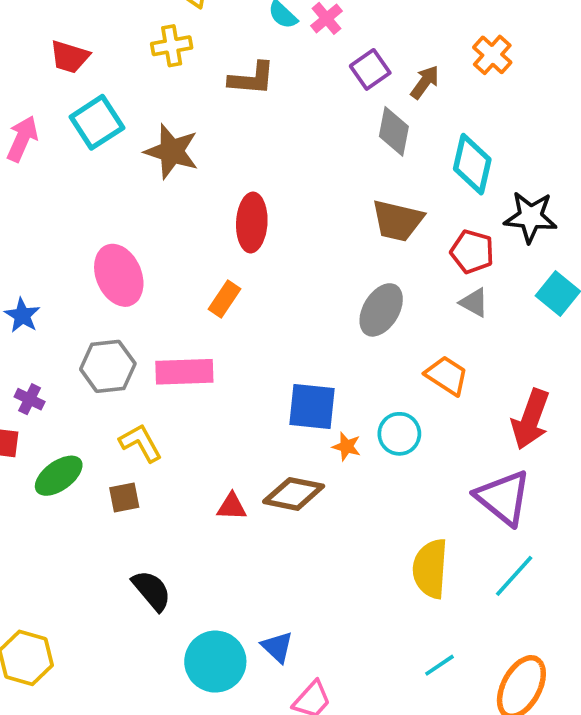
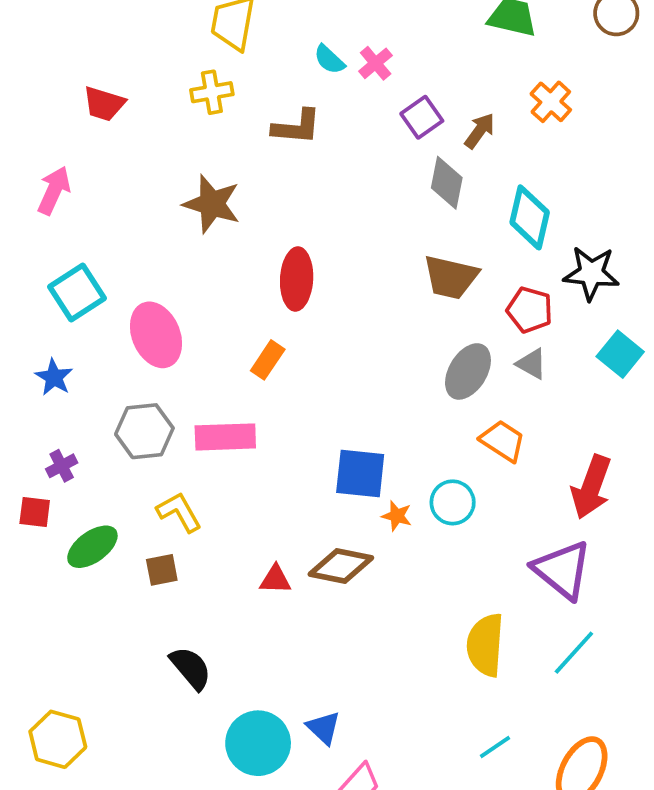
cyan square: (97, 122) -> (77, 293), moved
gray ellipse: (381, 310) -> (468, 371), moved
purple cross: (30, 399) -> (62, 466), turned 36

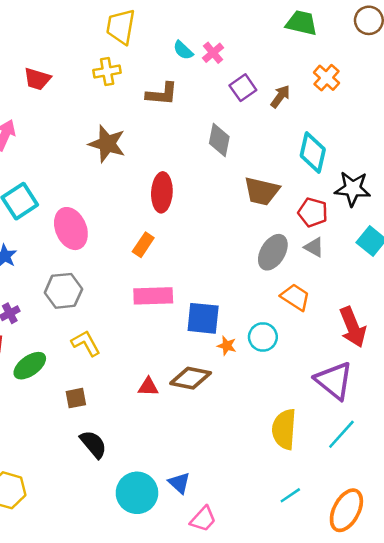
gray diamond: (447, 183) -> (219, 140), moved
pink rectangle: (225, 437) -> (153, 296), moved
red arrow: (591, 487) -> (353, 327), turned -42
brown square: (162, 570) -> (76, 398), moved

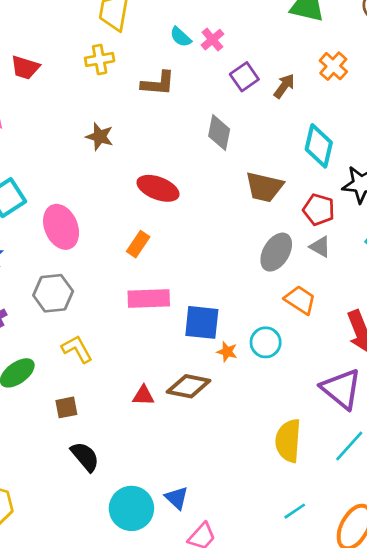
brown star: (107, 144) -> (100, 137), size x0.7
red ellipse: (162, 192) -> (158, 188), turned -72

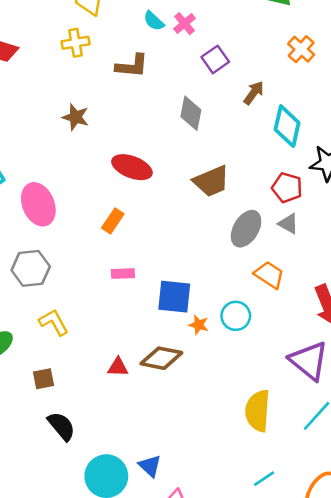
brown arrow: (284, 86) -> (254, 93), moved
brown trapezoid: (264, 187) -> (211, 181), moved, turned -36
pink rectangle: (149, 299) -> (123, 274), size x0.6

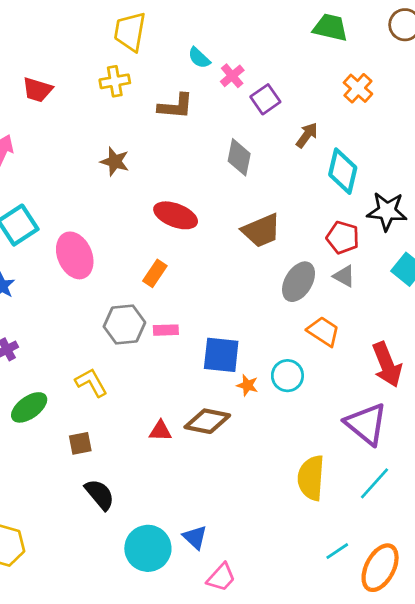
pink cross: (185, 24) -> (232, 76), moved
gray hexagon: (31, 268) -> (124, 325), moved
cyan line: (264, 479) -> (337, 551), moved

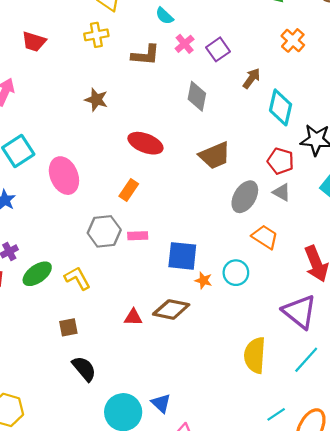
pink cross: (232, 76) -> (185, 44), moved
green ellipse: (29, 407) -> (37, 274), moved

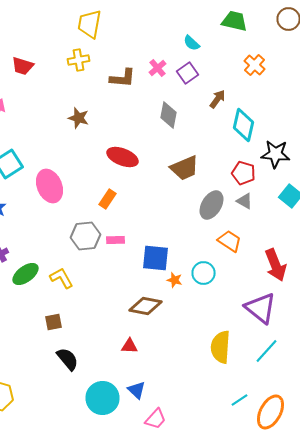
cyan semicircle: (164, 16) -> (192, 43), moved
red triangle: (133, 317) -> (130, 346), moved

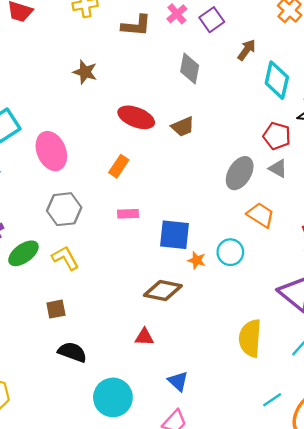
brown trapezoid: (184, 168) -> (183, 127), moved, size x0.7
gray hexagon: (86, 236) -> (64, 209), moved
black semicircle: (68, 359) -> (72, 352), turned -30
blue triangle: (136, 390) -> (178, 381), moved

